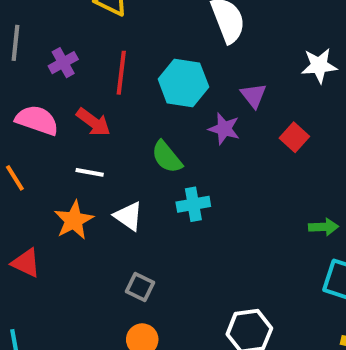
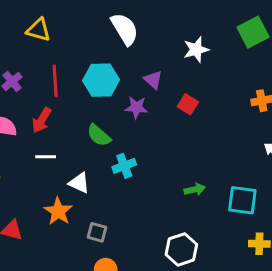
red arrow: (93, 122) -> (42, 120), turned 95
orange star: (74, 220) -> (58, 211), moved
green arrow: (323, 227) -> (195, 189), moved

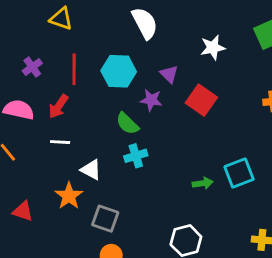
red square: (188, 104) -> (201, 100), size x1.5
green semicircle: (99, 135) -> (127, 124), moved
cyan square: (242, 200) -> (239, 173), moved, turned -32
gray square: (97, 232) -> (105, 219), size x1.4

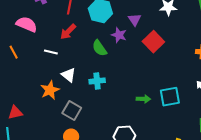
red arrow: (59, 106) -> (68, 32), moved
cyan cross: (136, 156) -> (97, 81), moved
red triangle: (23, 211) -> (15, 113), moved, turned -42

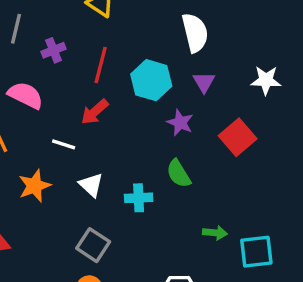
purple triangle: (135, 20) -> (204, 82), moved
green semicircle: (100, 48) -> (179, 174), moved
orange star: (50, 90) -> (35, 186), moved
cyan square: (170, 97) -> (256, 252), moved

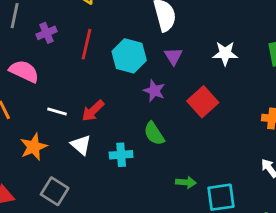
red arrow: (95, 112) -> (93, 111), moved
gray square: (93, 245) -> (55, 191), moved

